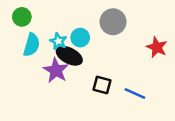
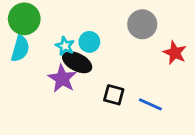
green circle: (22, 17) -> (24, 19), size x1.5
gray circle: (113, 22) -> (142, 24), moved
cyan semicircle: (32, 45) -> (20, 49), moved

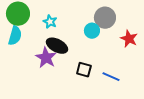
cyan circle: (89, 42) -> (92, 31), moved
cyan star: (65, 46) -> (50, 22), moved

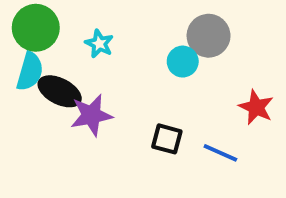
red star: (129, 39) -> (256, 107), moved
black ellipse: (57, 46) -> (60, 91), moved
purple star: (46, 58) -> (91, 115), turned 30

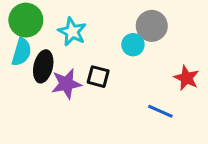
cyan star: (99, 44) -> (72, 32), size x1.4
black ellipse: (60, 91) -> (43, 66), turned 76
black square: (167, 139) -> (98, 77), moved

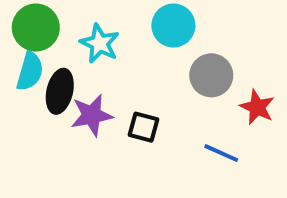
gray circle: (152, 26) -> (211, 75), moved
cyan circle: (133, 45) -> (173, 25), moved, size x1.4
black square: (98, 77) -> (143, 127), moved

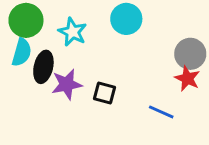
gray circle: (211, 75) -> (190, 54), moved

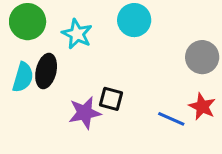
cyan semicircle: (22, 52) -> (23, 77), moved
red star: (187, 79) -> (202, 107), moved
purple star: (67, 84) -> (85, 113), moved

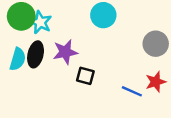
cyan star: (77, 34) -> (40, 22), moved
red star: (202, 107) -> (156, 82), turned 30
purple star: (85, 113) -> (65, 52), moved

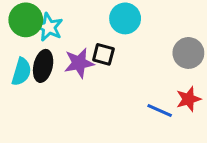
black square: (85, 76) -> (103, 54), moved

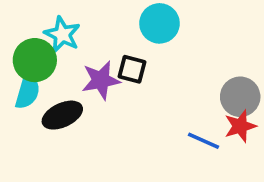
green circle: (26, 20) -> (35, 60), moved
gray circle: (188, 53) -> (240, 97), moved
black ellipse: (43, 66) -> (62, 115), moved, turned 52

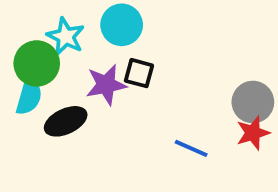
cyan circle: (159, 23) -> (122, 25), moved
blue line: (203, 141) -> (191, 148), moved

